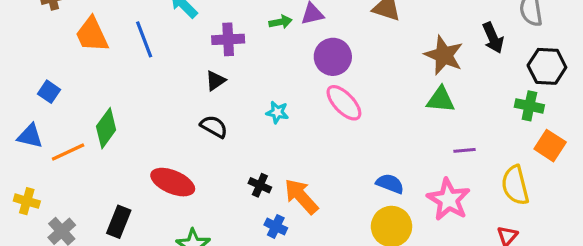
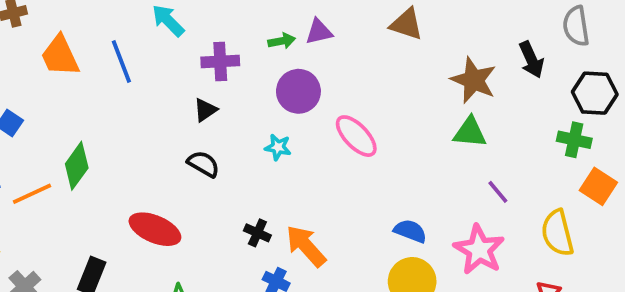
purple circle: (333, 57) -> (298, 91), moved
purple line: (464, 150) -> (498, 192), turned 55

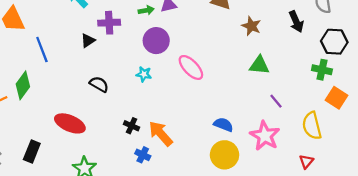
blue line: (121, 61) -> (42, 50), moved
brown star: (474, 80) -> (251, 26), moved, size x0.7
black triangle: (205, 110) -> (88, 41), moved

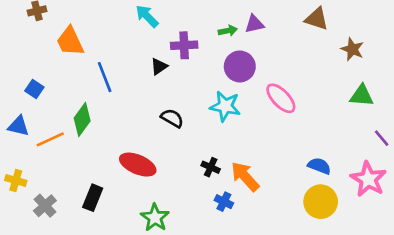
cyan star: (144, 74) -> (225, 106), size x1.6

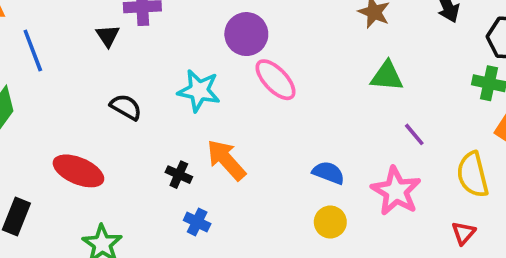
black triangle: (159, 66) -> (108, 36), turned -30
purple circle: (240, 66) -> (246, 34), moved
orange arrow: (245, 176) -> (226, 160), moved
yellow circle: (321, 202) -> (330, 222), size x0.7

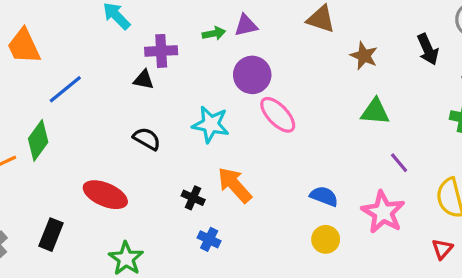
black triangle: (108, 36) -> (144, 80), moved, turned -45
blue line: (33, 50) -> (65, 89), turned 72

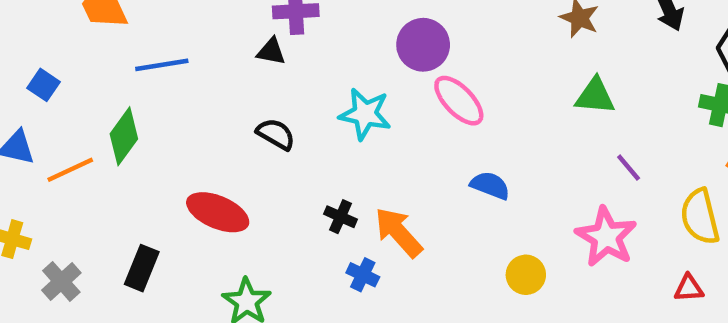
blue line: (65, 89) -> (162, 65), turned 30
orange arrow: (235, 185) -> (399, 232), moved
blue semicircle: (324, 196) -> (490, 185), moved
red triangle: (442, 249) -> (689, 288), turned 45

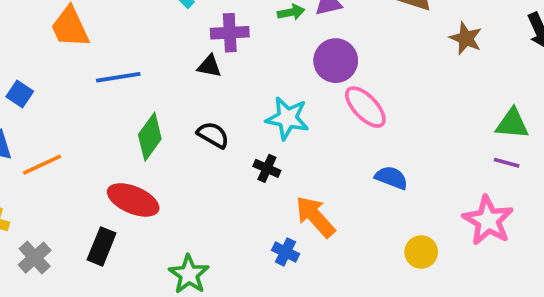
green triangle: (595, 96) -> (512, 124), moved
green diamond: (124, 136) -> (150, 137), moved
purple line: (629, 168) -> (507, 163), turned -35
red ellipse: (218, 212) -> (133, 200), moved
black cross: (340, 217) -> (267, 168), moved

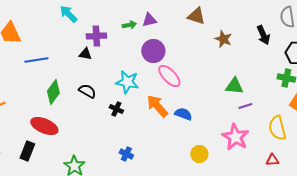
green triangle: (512, 124) -> (234, 86), moved
purple line: (507, 163) -> (245, 106), turned -32
orange arrow: (315, 217) -> (157, 106), moved

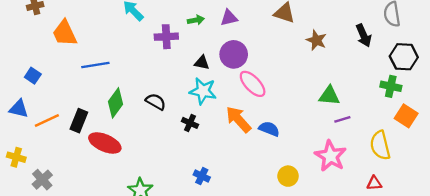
green arrow: (129, 25) -> (196, 20), moved
black triangle: (85, 54) -> (202, 63), moved
black rectangle: (27, 151) -> (79, 121), moved

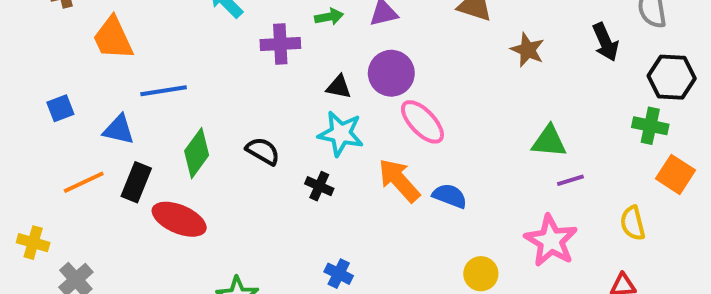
blue square: (33, 76) -> (60, 108), turned 35
blue triangle: (19, 109) -> (119, 130), moved
yellow semicircle: (380, 145) -> (633, 223), size x0.7

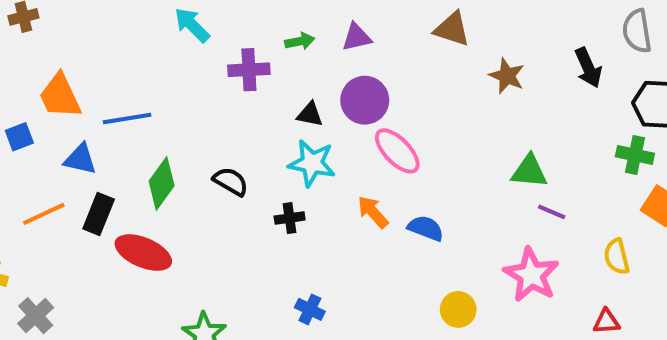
orange trapezoid: (113, 38) -> (60, 96), moved
orange arrow: (399, 180) -> (373, 212), size x0.7
purple line: (570, 180) -> (552, 212), turned 40
black cross: (319, 186) -> (290, 218), turned -32

